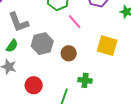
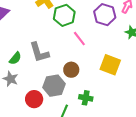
gray L-shape: (18, 22) -> (39, 52), moved
gray hexagon: (42, 44) -> (54, 86), moved

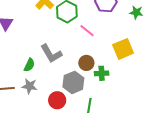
yellow square: (110, 65) -> (123, 49), turned -30
green cross: (86, 98) -> (102, 73), moved

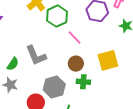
brown circle: (86, 63) -> (76, 64), moved

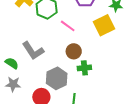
yellow square: (108, 60) -> (104, 25), moved
green semicircle: (13, 64) -> (12, 63), turned -80

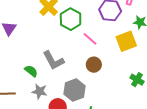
green cross: (84, 68) -> (137, 80), moved, turned 32
gray star: (13, 84) -> (40, 91), moved

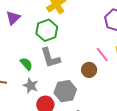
green hexagon: (71, 19) -> (47, 30), moved
pink line: (90, 39) -> (102, 54), moved

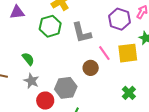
purple triangle: (13, 18) -> (17, 12), turned 35
gray L-shape: (50, 58) -> (82, 33), moved

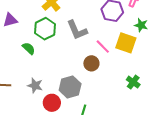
yellow square: (128, 53) -> (126, 43), turned 35
green semicircle: (28, 59) -> (29, 48), moved

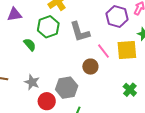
yellow square: (126, 43) -> (127, 50), turned -30

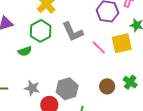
green semicircle: (30, 45) -> (25, 51), turned 120
brown circle: (90, 67) -> (107, 86), moved

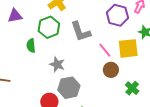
green semicircle: (25, 51) -> (31, 46), turned 96
brown circle: (107, 86) -> (111, 70), moved
gray star: (32, 88) -> (57, 64), moved

